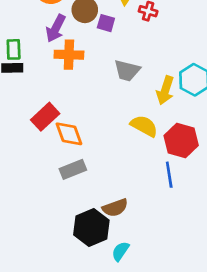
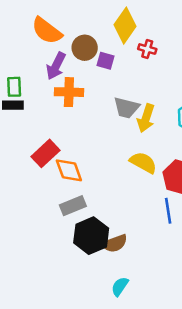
yellow arrow: (165, 90) -> (146, 118), moved
black hexagon: (91, 227) -> (91, 236), moved

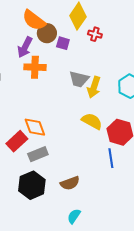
orange semicircle: (47, 31) -> (34, 20), moved
red rectangle: (45, 153) -> (17, 141), moved
black hexagon: (91, 236) -> (32, 185), moved

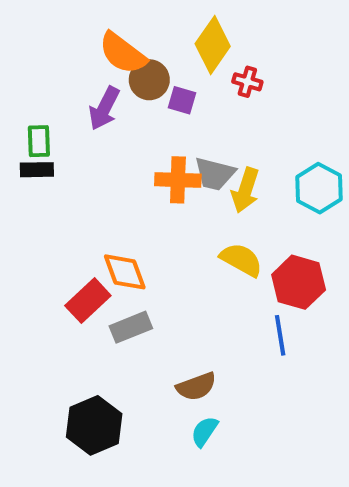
orange cross: (35, 67) -> (178, 180), moved
black hexagon: (32, 185) -> (94, 425), moved
cyan semicircle: (74, 216) -> (204, 431), moved

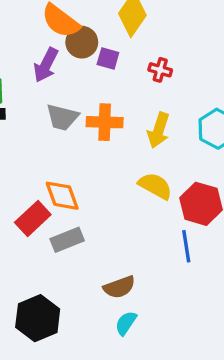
red cross: (247, 82) -> (160, 70), moved
gray trapezoid: (215, 174) -> (62, 117), moved

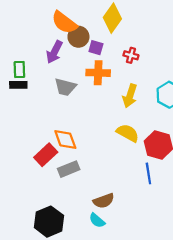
orange cross: (105, 122) -> (98, 73), moved
cyan semicircle: (126, 323) -> (97, 220), moved, turned -84

